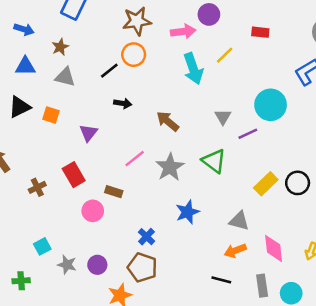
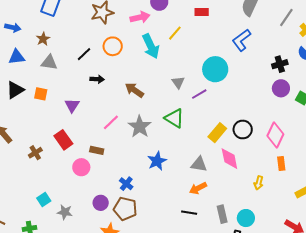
orange circle: (134, 55) -> (113, 46), moved
pink diamond: (274, 248) -> (229, 159), moved
purple circle: (97, 265) -> (101, 203), moved

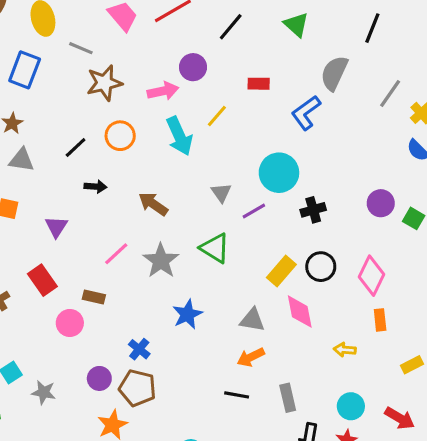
blue L-shape: (242, 40) -> (306, 113), moved
black cross: (280, 64) -> (313, 210), moved
yellow arrow: (259, 183) -> (345, 350), turned 80
cyan circle: (246, 218) -> (351, 406), moved

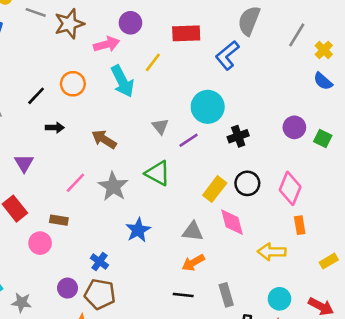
brown star: (104, 83) -> (69, 24), moved
red rectangle: (259, 84) -> (186, 33), size x1.5
yellow arrow: (345, 350) -> (272, 252), size x1.5

